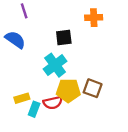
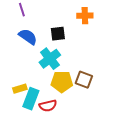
blue semicircle: (15, 40) -> (28, 37), moved
red semicircle: (53, 103) -> (48, 106), moved
cyan rectangle: (34, 109) -> (31, 99), size x1.5

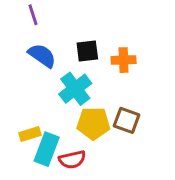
orange cross: (85, 16) -> (124, 60), moved

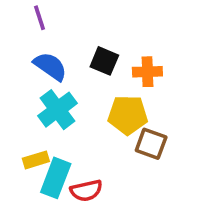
black square: (87, 51) -> (104, 61), turned 30
cyan cross: (75, 89) -> (57, 110), moved
yellow pentagon: (93, 123) -> (128, 115), moved

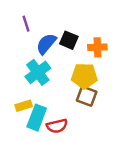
purple line: (39, 18) -> (26, 24), moved
blue semicircle: (50, 66) -> (46, 44), moved, turned -85
brown square: (151, 144) -> (87, 96), moved

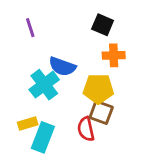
black square: (69, 40) -> (103, 25), moved
blue semicircle: (46, 44) -> (62, 67), moved, turned -110
red semicircle: (57, 126) -> (86, 129), moved, turned 90

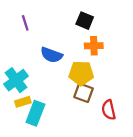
cyan cross: (44, 85) -> (16, 80), moved
red semicircle: (86, 129) -> (109, 110), moved

